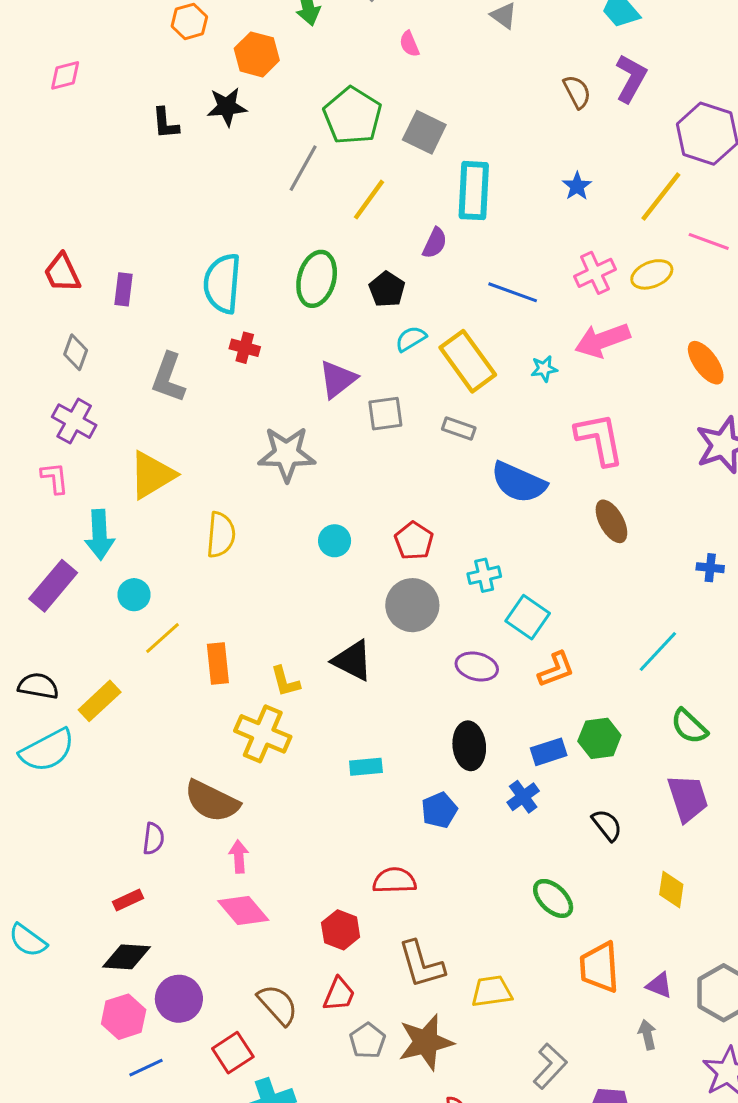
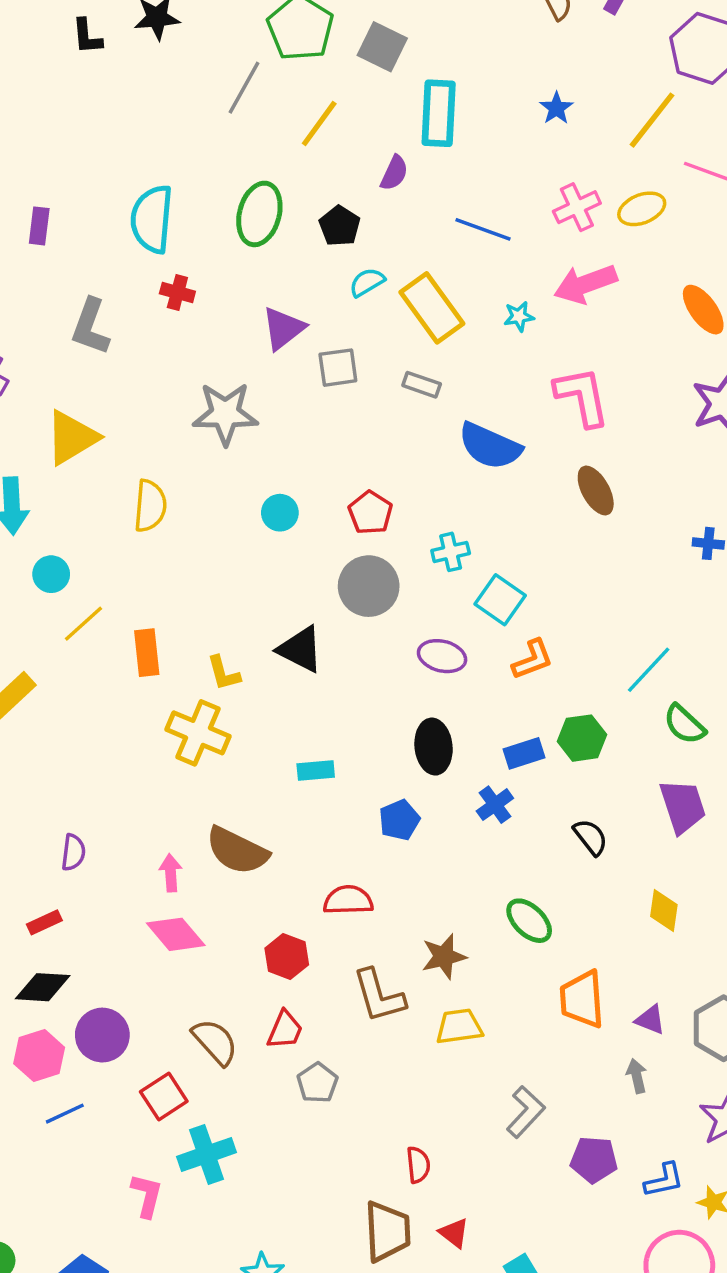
cyan line: (658, 652) -> (649, 670), moved
brown semicircle: (212, 801) -> (237, 851), moved
brown star: (426, 1042) -> (444, 957), moved, size x0.7

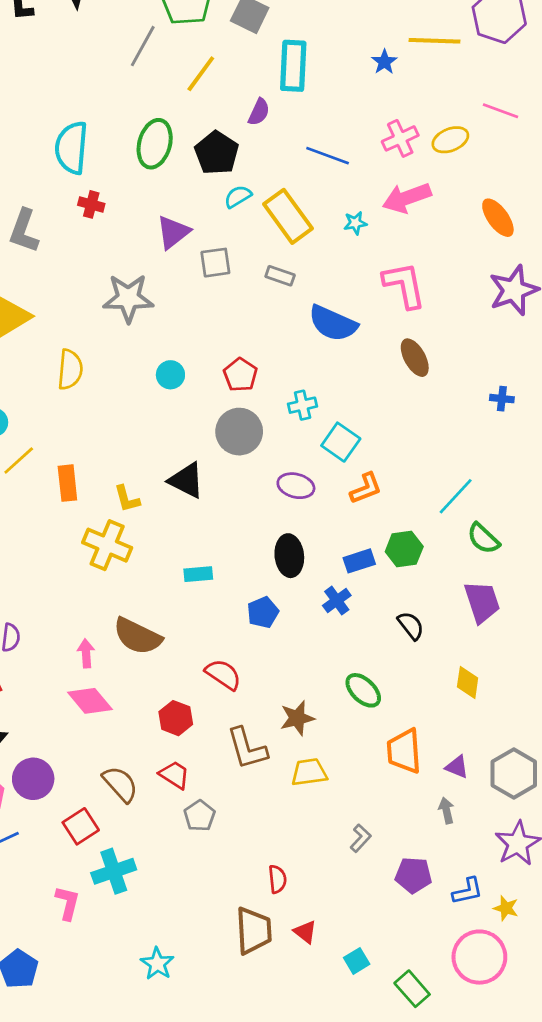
yellow line: (652, 120) -> (435, 41), moved, turned 54
black pentagon: (340, 226) -> (217, 153), size x1.4
red semicircle: (348, 900) -> (223, 674), turned 36
red trapezoid: (285, 1030) -> (174, 775), turned -80
gray L-shape: (526, 1112) -> (361, 838), size x0.7

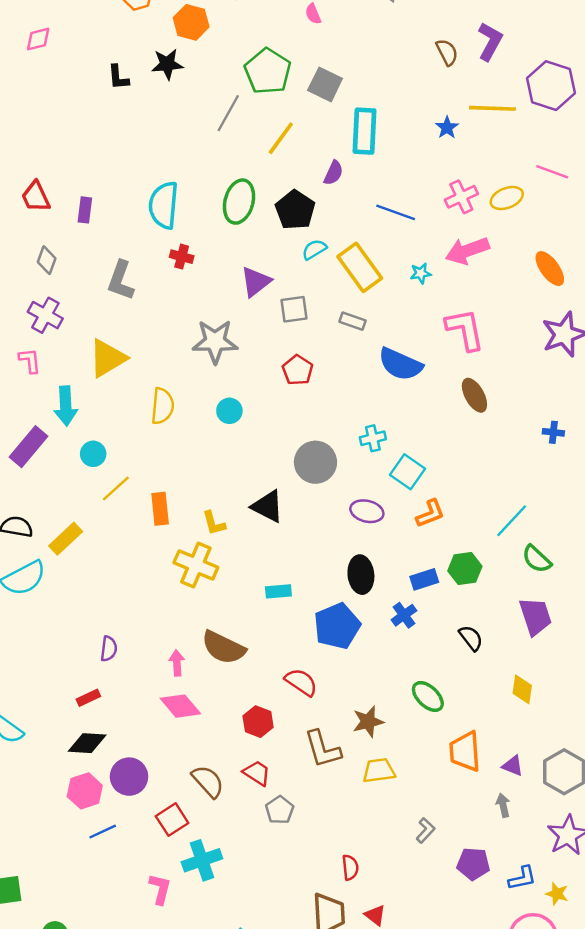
cyan circle: (170, 375) -> (229, 411), moved
red pentagon: (240, 375) -> (298, 370), moved
blue pentagon: (263, 612) -> (337, 626), size x1.6

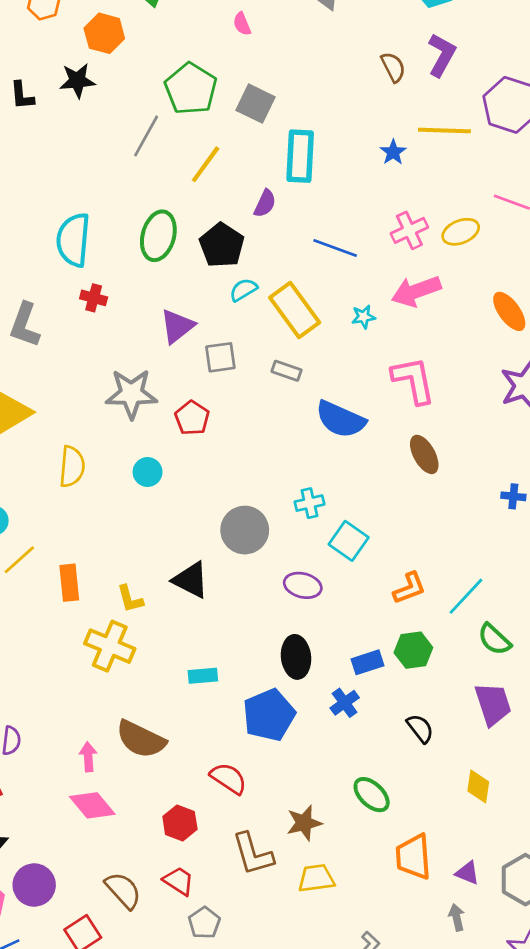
red pentagon: (298, 370) -> (192, 418), moved
orange L-shape: (430, 514) -> (409, 588), moved

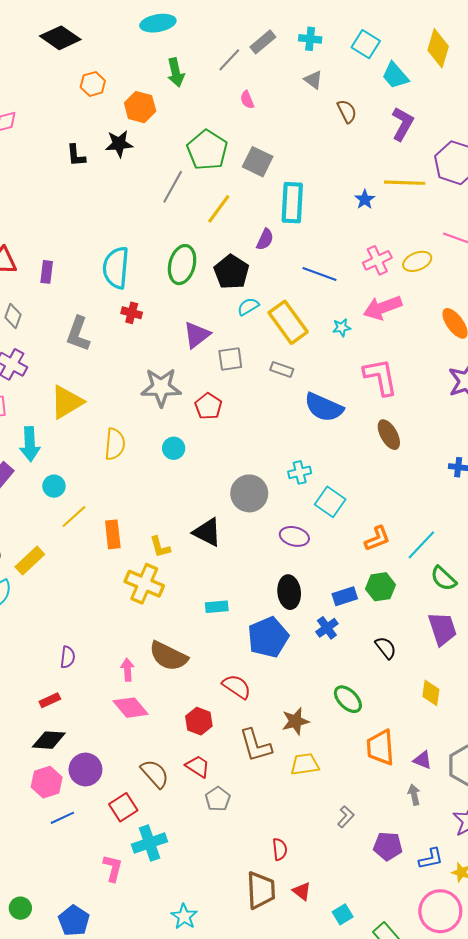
brown semicircle: (393, 67) -> (347, 111), moved

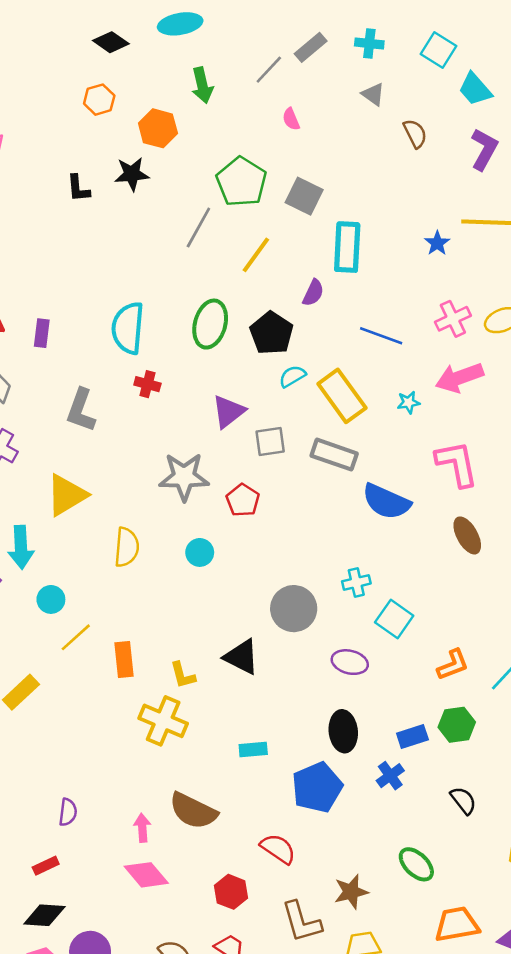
black diamond: (60, 38) -> (111, 42), moved, size x0.7
gray rectangle: (282, 370) -> (334, 455), size x1.6
orange trapezoid: (380, 747) -> (457, 924), turned 84

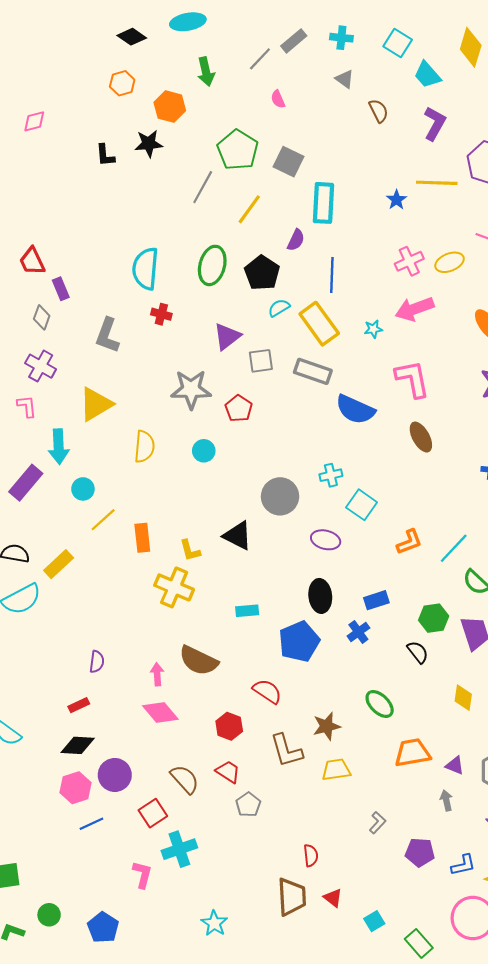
purple rectangle: (42, 333) -> (61, 289), moved, turned -30
blue line: (381, 336) -> (332, 275), moved, turned 72
green hexagon: (457, 725) -> (434, 618), moved

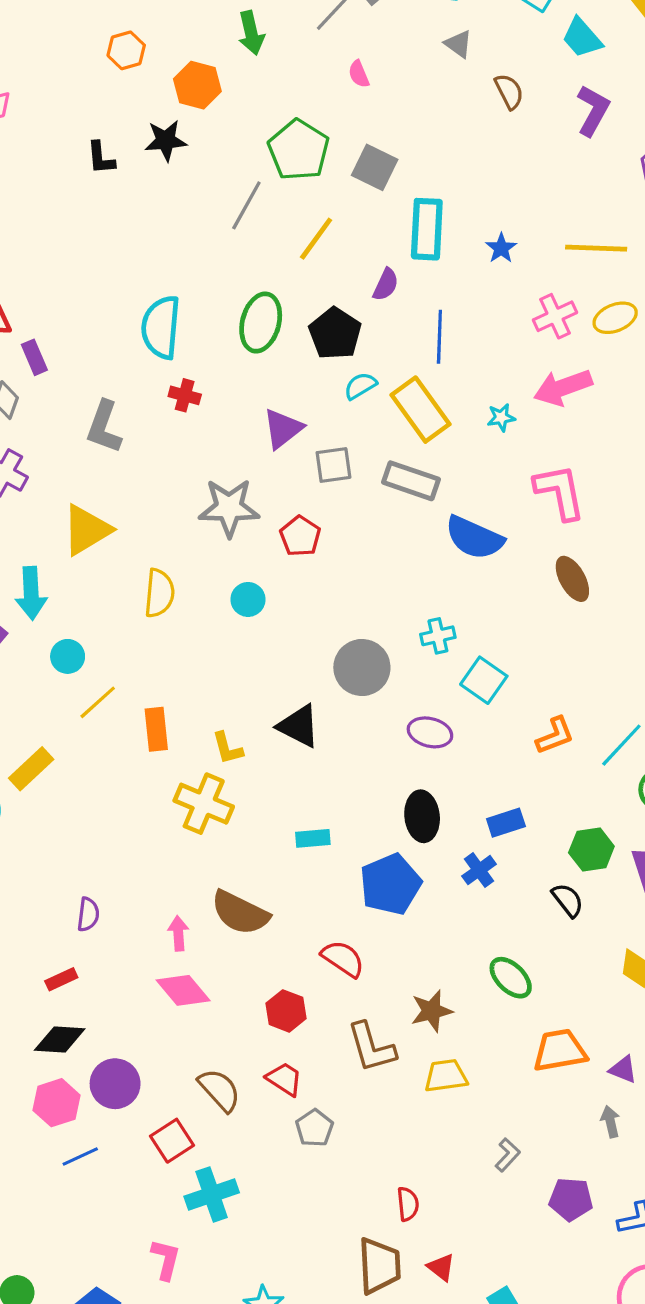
yellow line: (437, 183) -> (596, 248), moved
blue star: (397, 200) -> (501, 248), moved
pink L-shape: (142, 875) -> (166, 1259), moved

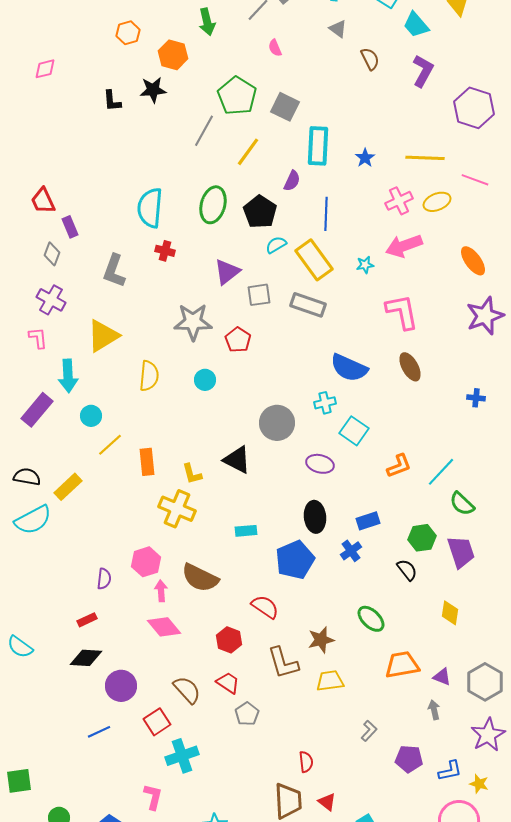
blue semicircle: (474, 538) -> (349, 368), moved
pink hexagon: (57, 1103) -> (146, 562), moved

